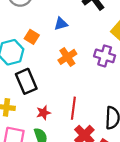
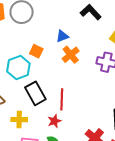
orange cross: (67, 57) -> (71, 55), moved
red line: (73, 108) -> (62, 99), moved

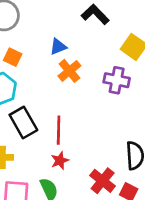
orange square: (36, 51) -> (13, 57), moved
red star: (54, 121) -> (60, 161), moved

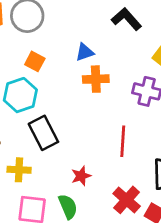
orange cross: (69, 71) -> (96, 79), turned 35
red line: (59, 130) -> (123, 141), moved

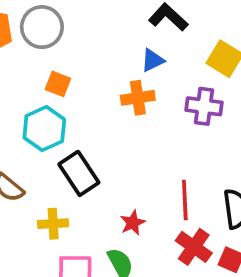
blue triangle: (85, 52) -> (153, 60), moved
red line: (123, 141) -> (185, 200), moved

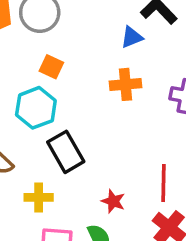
blue triangle: (153, 60) -> (132, 37), moved
red star: (133, 223) -> (113, 201), turned -30

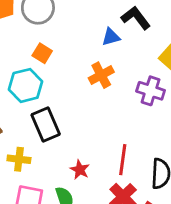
orange cross: (125, 84) -> (101, 75), turned -30

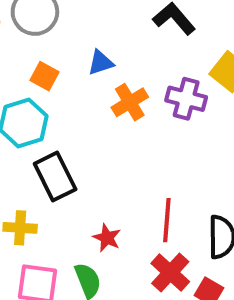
blue triangle: (111, 37) -> (101, 63), moved
purple cross: (151, 91) -> (186, 99), moved

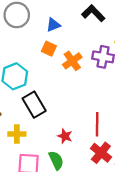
blue triangle: (101, 63) -> (53, 25), moved
orange square: (45, 76) -> (49, 49), moved

